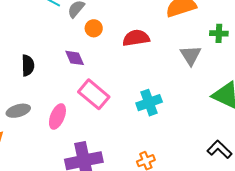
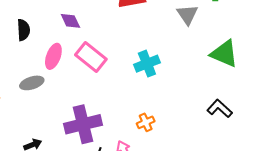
gray ellipse: (18, 111) -> (32, 83), moved
pink ellipse: (57, 116) -> (53, 56), moved

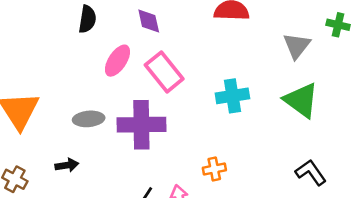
green triangle: (224, 54) -> (301, 100), moved
gray ellipse: (32, 83) -> (89, 119), moved
purple cross: (83, 124) -> (141, 125), moved

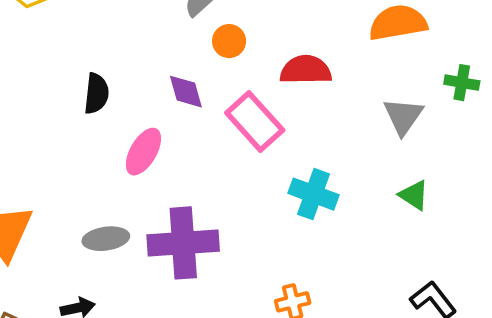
pink rectangle: (164, 72) -> (255, 122), moved
cyan cross: (232, 96) -> (313, 194), turned 32
green triangle: (301, 100) -> (414, 195), size x0.6

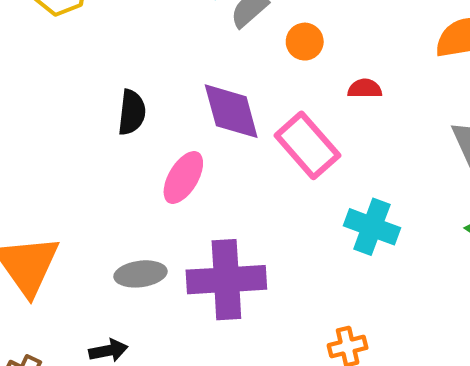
orange circle: (229, 41) -> (305, 42), moved
red semicircle: (306, 70) -> (365, 89), size x0.6
purple diamond: (186, 92) -> (231, 111), size x1.5

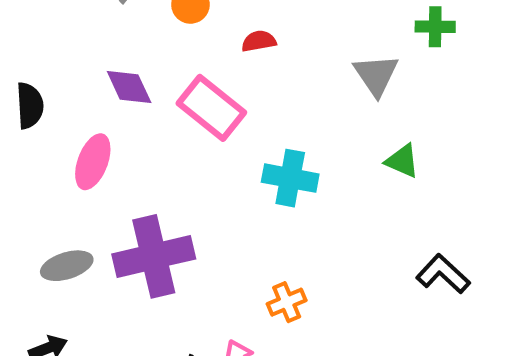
purple diamond: (231, 111) -> (129, 87), size x0.7

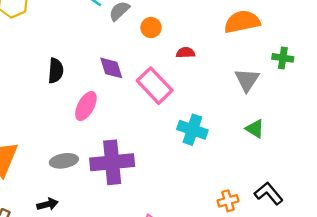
orange cross: (287, 302) -> (228, 201), moved

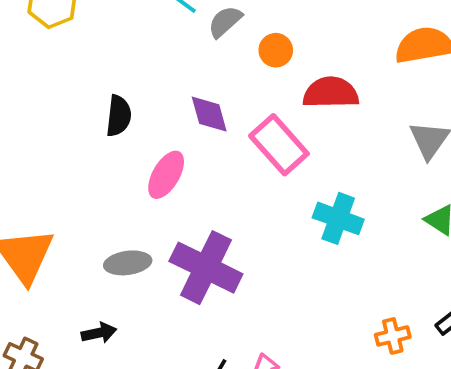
red semicircle: (186, 53) -> (331, 93), size x1.8
purple cross: (112, 162) -> (206, 268), turned 30

